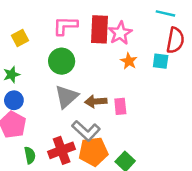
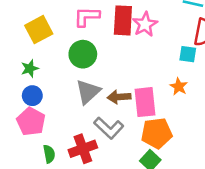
yellow square: (20, 38) -> (39, 30), size x1.5
orange star: (129, 61) -> (179, 87), moved
pink rectangle: (120, 106) -> (145, 102), size x1.6
orange pentagon: (93, 152) -> (157, 133), moved

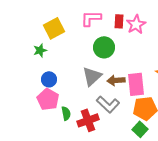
red rectangle: (123, 20) -> (119, 21), size x0.6
green circle: (83, 54) -> (104, 47), moved
green star: (30, 68) -> (40, 50), moved
green semicircle: (49, 154) -> (66, 113), moved

